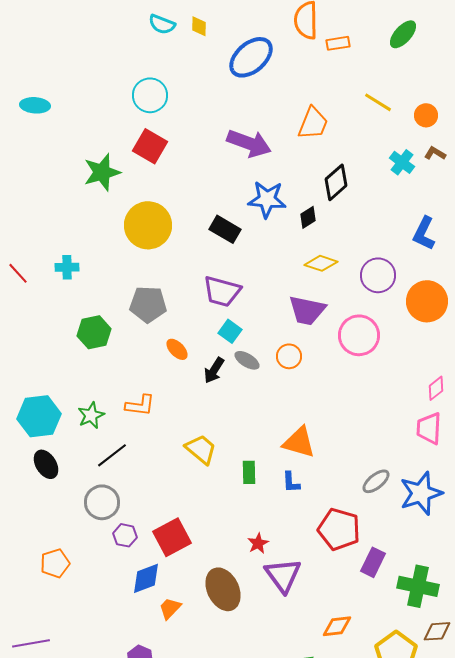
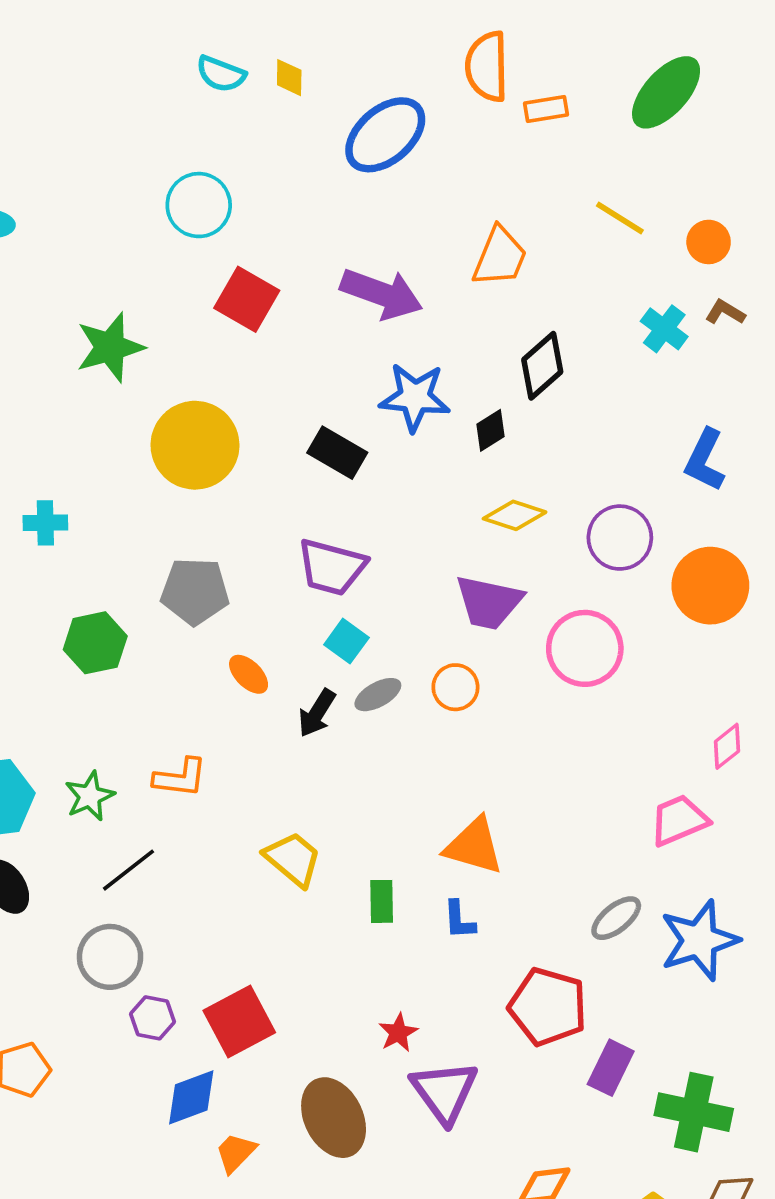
green ellipse: (403, 34) -> (666, 92), size x1.4
red square: (150, 146) -> (247, 299), moved
gray ellipse: (247, 360) -> (378, 695), turned -60
pink trapezoid: (429, 428) -> (679, 820), moved, turned 64

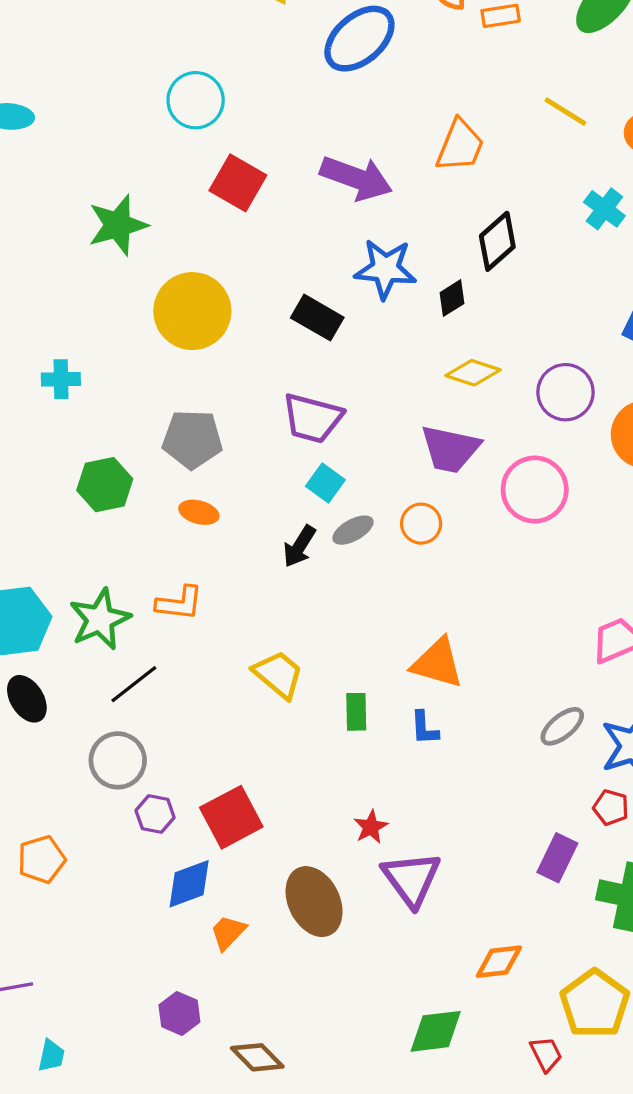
orange ellipse: (249, 674) -> (199, 512), moved, turned -30
green star: (90, 796) -> (100, 619), size x1.4
red pentagon: (548, 1007) -> (611, 807), moved, size x0.5

